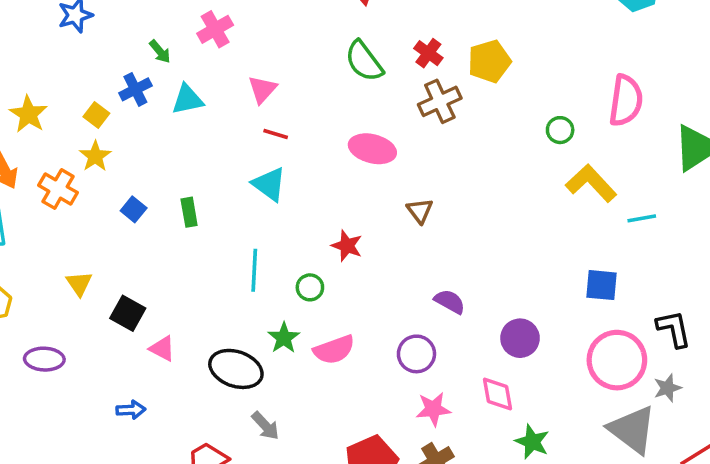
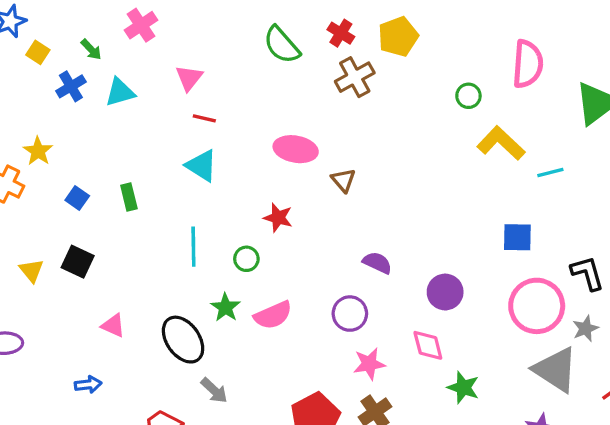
yellow square: (96, 115) -> (38, 52), moved
pink ellipse: (372, 149) -> (296, 149), moved
black square: (128, 313) -> (78, 262), moved
black ellipse: (236, 369) -> (183, 340), turned 39

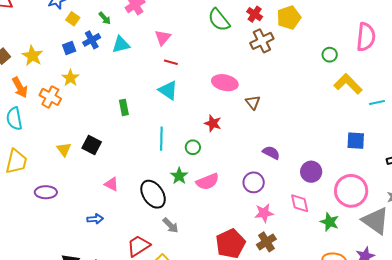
blue square: (77, 198) -> (69, 48), moved, turned 32
pink circle: (537, 306) -> (351, 191), moved
green star: (463, 388) -> (330, 222), moved

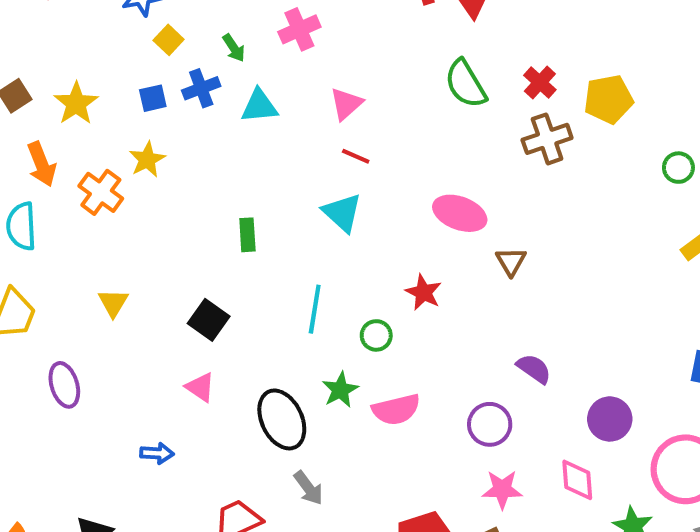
green circle: (330, 55) -> (678, 168), moved
black square: (92, 145) -> (209, 320), moved
purple ellipse: (46, 192) -> (64, 385), turned 65

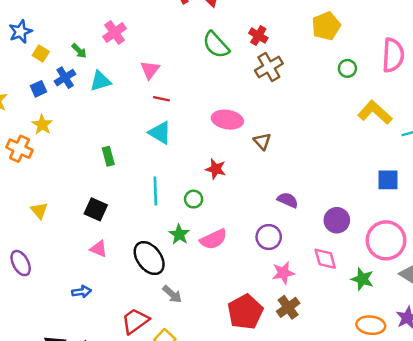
yellow pentagon: (608, 99) -> (326, 26), moved

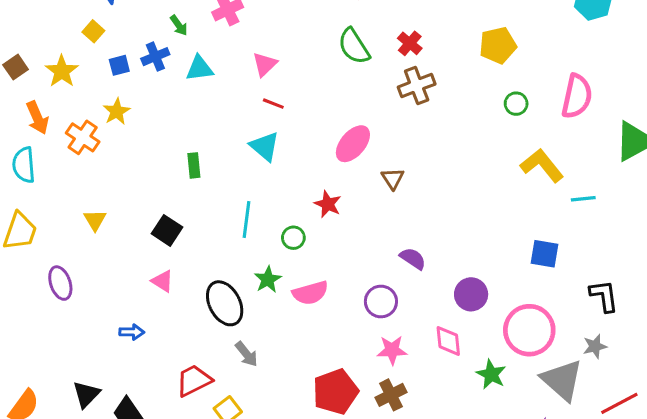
yellow square: (41, 54) -> (93, 31), moved
pink ellipse: (227, 120) -> (353, 144), turned -68

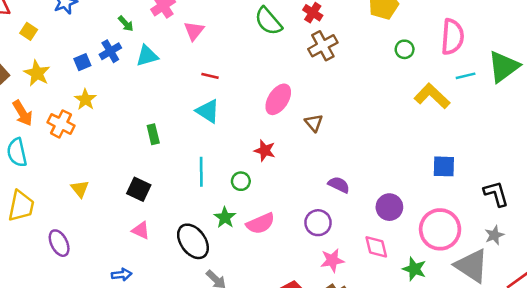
yellow square: (93, 31) -> (29, 31), moved
pink triangle: (265, 64) -> (194, 31), moved
cyan line: (583, 199) -> (466, 76), moved

